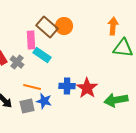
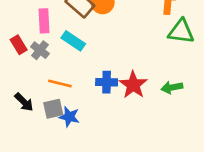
pink rectangle: (31, 40) -> (44, 21), moved
green arrow: (116, 100) -> (172, 87), moved, size x0.7
blue star: (44, 101) -> (69, 117), moved

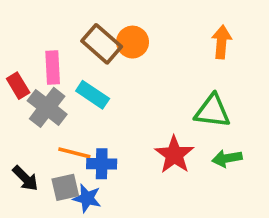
green triangle: (181, 32) -> (212, 111), moved
red rectangle: (19, 45) -> (18, 86), moved
gray cross: (40, 50) -> (47, 107), size x1.5
blue cross: (107, 82) -> (102, 164), moved

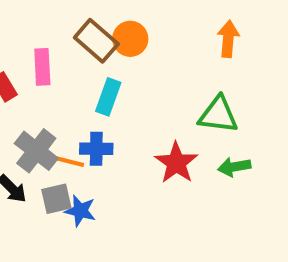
cyan rectangle: (93, 95) -> (108, 97), moved, turned 76
gray cross: (47, 107) -> (36, 151), moved
blue cross: (102, 164) -> (96, 149), moved

